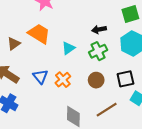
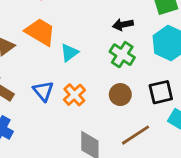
cyan triangle: (68, 48) -> (69, 53), moved
green cross: (98, 51) -> (122, 55), turned -30

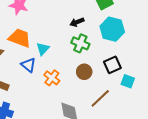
blue triangle: (43, 91) -> (28, 65), moved

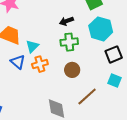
green cross: (80, 43) -> (69, 42), turned -30
black square: (112, 65) -> (114, 54), moved
orange cross: (52, 78) -> (40, 64), moved, turned 35

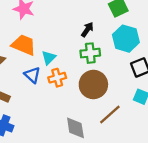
black arrow: (66, 21) -> (87, 30), turned 144
brown circle: (72, 70) -> (93, 85), size x1.6

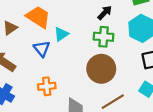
orange cross: (57, 78) -> (47, 86), moved

